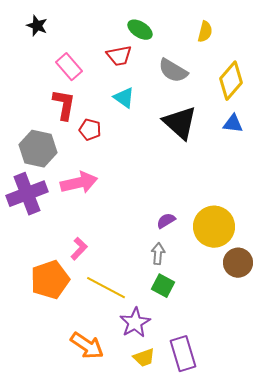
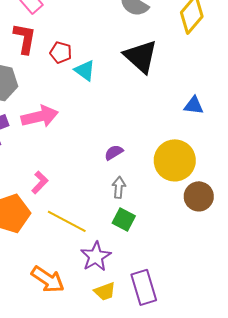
cyan triangle: (124, 98) -> (85, 70), moved
blue triangle: (233, 124) -> (194, 105), moved
red pentagon: (90, 130) -> (61, 52), moved
purple semicircle: (166, 221) -> (114, 152), moved

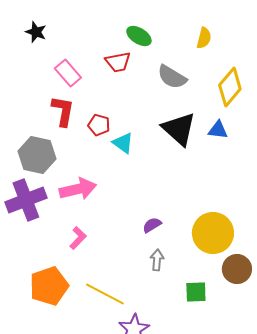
blue triangle: (194, 105) -> (218, 130), moved
pink L-shape: (40, 182) -> (78, 238), moved
green square: (124, 219) -> (196, 292), moved, turned -30

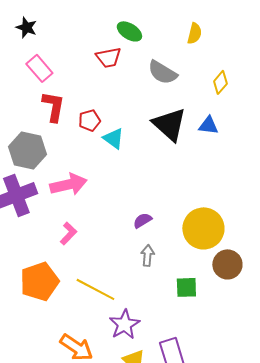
pink rectangle: (68, 73) -> (39, 68), moved
yellow diamond: (230, 87) -> (220, 82), size x0.6
red pentagon: (99, 125) -> (89, 120), turned -30

